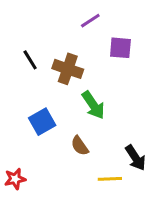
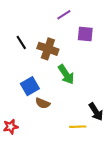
brown semicircle: (80, 146) -> (43, 103), moved, turned -32

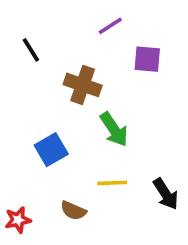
black line: (21, 42) -> (31, 50), moved
brown semicircle: (43, 103) -> (73, 211), moved
yellow line: (78, 127) -> (112, 183), moved

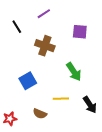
purple line: (110, 26) -> (44, 14), moved
green arrow: (114, 129) -> (74, 72), moved

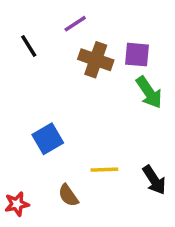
brown cross: (45, 46) -> (96, 60), moved
green arrow: (74, 72) -> (149, 92), moved
brown semicircle: (40, 114) -> (68, 195), turned 32

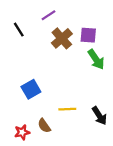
brown cross: (96, 60) -> (62, 38), turned 30
red star: (17, 204) -> (22, 132), moved

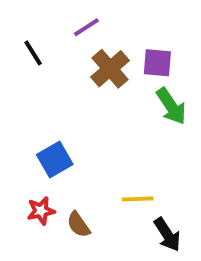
yellow line: (67, 109) -> (138, 199), moved
black arrow: (99, 116) -> (167, 234), moved
red star: (22, 132) -> (41, 211), moved

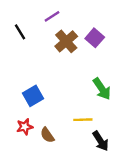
purple square: (157, 63) -> (95, 38), turned 36
green arrow: (171, 106) -> (102, 89), moved

